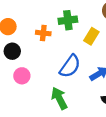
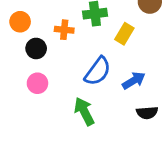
black circle: (12, 51) -> (36, 48), moved

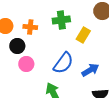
orange cross: (64, 30) -> (30, 27), moved
pink circle: (37, 83) -> (26, 64), moved

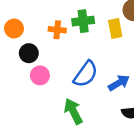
orange cross: (30, 27) -> (57, 30), moved
yellow rectangle: (83, 35) -> (115, 29), moved, turned -42

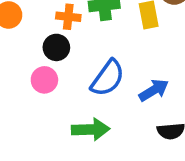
black circle: (29, 53) -> (56, 47), moved
green arrow: (73, 111) -> (91, 129), turned 115

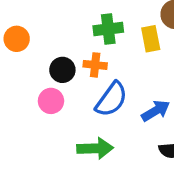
orange cross: (68, 17) -> (95, 65), moved

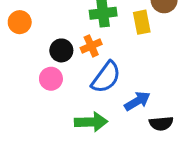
orange cross: (95, 65) -> (91, 46), turned -30
blue arrow: (156, 111) -> (137, 101), moved

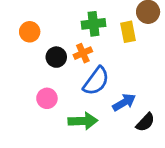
orange circle: (20, 22) -> (30, 32), moved
pink circle: (51, 79) -> (47, 98), moved
black semicircle: (161, 123) -> (145, 122), turned -42

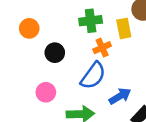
orange cross: (83, 53) -> (102, 48), moved

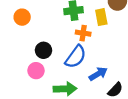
orange cross: (102, 48) -> (83, 33), turned 32
black circle: (55, 53) -> (44, 50), moved

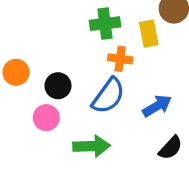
orange circle: (22, 17) -> (16, 72), moved
blue arrow: (98, 74) -> (157, 106), moved

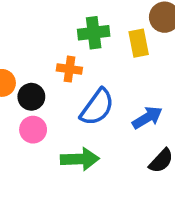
orange cross: (120, 59) -> (69, 69), moved
black circle: (58, 86) -> (31, 97), moved

